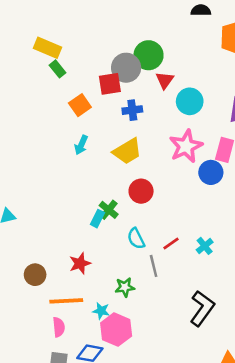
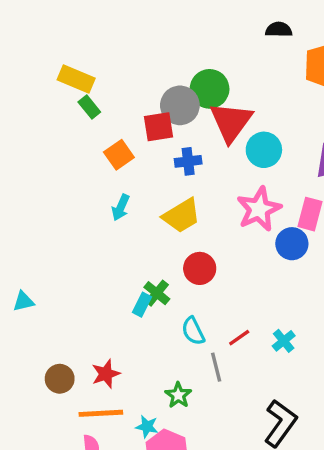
red triangle: (165, 80) -> (231, 122), size x1.8
red star: (80, 263) -> (106, 374), moved
green star: (125, 287) -> (178, 395), turned -30

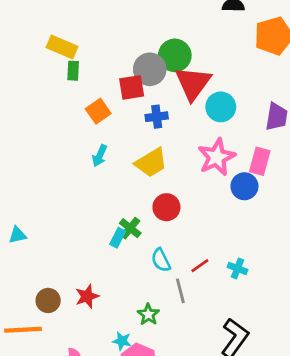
green rectangle: (89, 107) -> (73, 71), turned 42
cyan cross: (284, 341) -> (237, 268), turned -30
orange line: (101, 413) -> (23, 330), moved

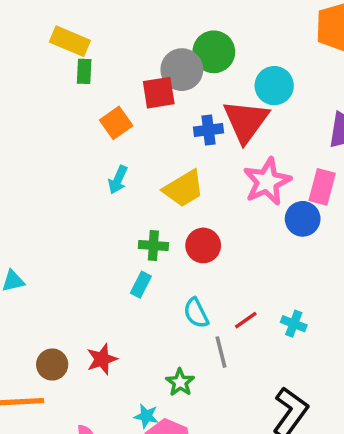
red triangle: (193, 83) -> (246, 121), moved
cyan circle: (221, 107) -> (274, 86), moved
blue cross: (157, 117) -> (208, 130), moved
green cross: (130, 228) -> (153, 245), moved, turned -35

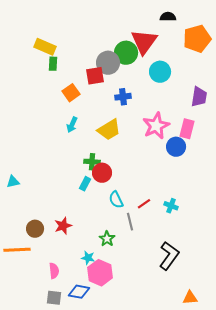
red triangle: (246, 121) -> (144, 42), moved
red circle: (203, 245) -> (102, 173), moved

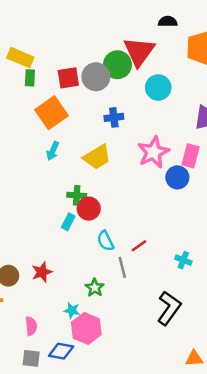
red square: (95, 76) -> (68, 78), moved
orange square: (71, 93) -> (52, 113), size x1.5
cyan cross: (171, 206) -> (183, 260), moved

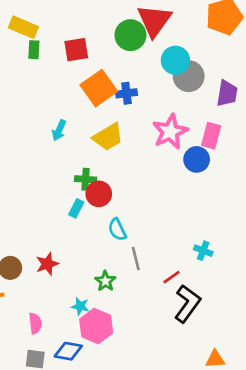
gray circle: (96, 77) -> (189, 76), moved
orange square: (52, 113) -> (99, 88), moved
red line: (139, 246) -> (171, 277), moved

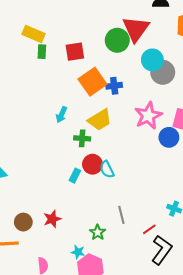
green cross: (86, 179) -> (82, 138), moved
cyan semicircle: (117, 230) -> (107, 169), moved

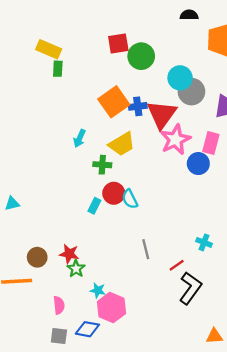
red triangle: (136, 29) -> (162, 114), moved
red square: (75, 52) -> (118, 44), moved
red star: (52, 219) -> (69, 254), turned 30
green star: (98, 232) -> (76, 269), moved

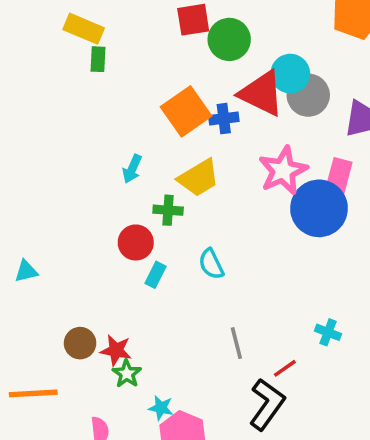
red triangle: (162, 114) -> (262, 93), moved, turned -40
blue circle: (198, 164) -> (319, 208), size x1.6
red circle: (114, 193) -> (136, 242), moved
brown circle: (37, 257) -> (80, 343), moved
black L-shape: (190, 288) -> (267, 404), moved

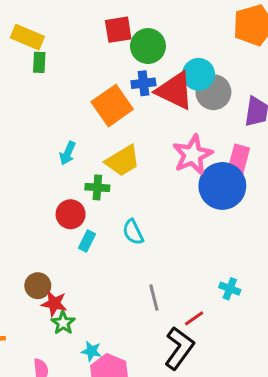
blue cross: (224, 119) -> (143, 83), moved
brown circle: (80, 343) -> (38, 286), moved

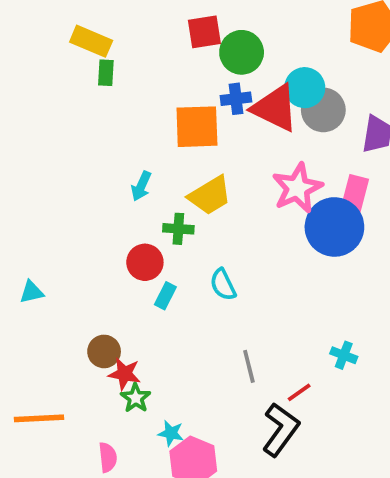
orange square: (112, 106) -> (197, 127), turned 33

